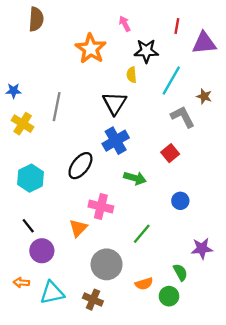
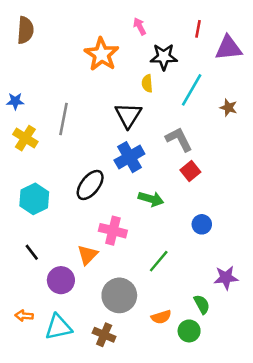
brown semicircle: (36, 19) -> (25, 30), moved
gray L-shape: (183, 117) -> (179, 139), moved
purple circle: (42, 251) -> (61, 280), moved

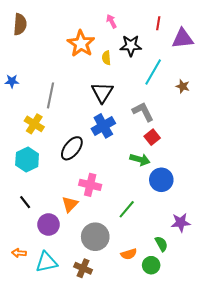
yellow semicircle: (147, 83) -> (106, 58), moved
yellow cross: (25, 138) -> (34, 124), moved
green arrow: (151, 199) -> (140, 159), moved
blue circle: (202, 224) -> (161, 180), size x1.5

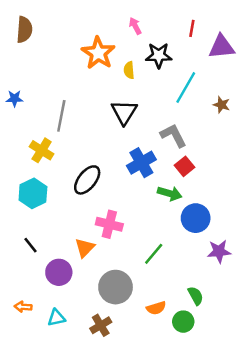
blue cross: (103, 126) -> (141, 163), moved
purple star: (181, 222) -> (219, 251), moved
cyan triangle: (46, 262) -> (56, 318), size x0.7
brown cross: (83, 268) -> (101, 325), turned 36

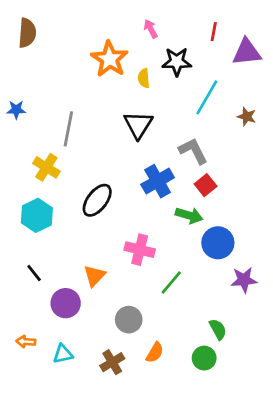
pink cross: (109, 224) -> (140, 250), moved
gray circle: (116, 287) -> (129, 320), size x0.7
orange semicircle: (156, 308) -> (155, 353), moved, turned -42

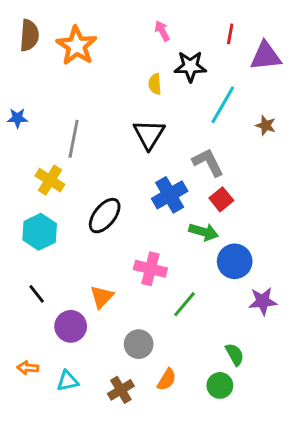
orange star: (110, 59) -> (77, 46), moved

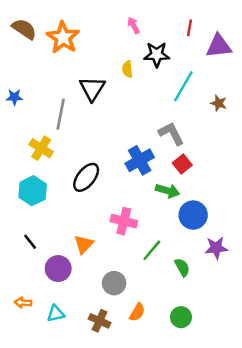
brown semicircle: (29, 35) -> (24, 29), turned -60
black triangle: (149, 134) -> (92, 89), moved
green semicircle: (235, 354) -> (182, 267), moved
brown cross: (121, 390) -> (100, 321), turned -35

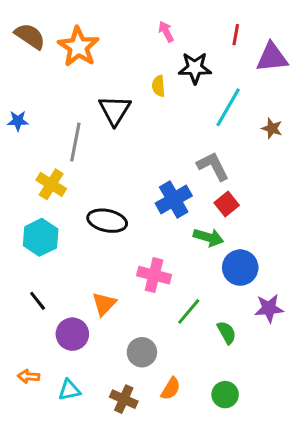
black ellipse: (86, 177) -> (107, 221), turned 64

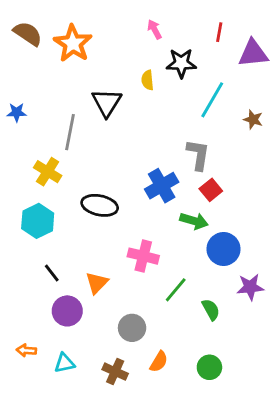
gray L-shape: (213, 166) -> (198, 155), turned 36
black line: (38, 301) -> (52, 273), moved

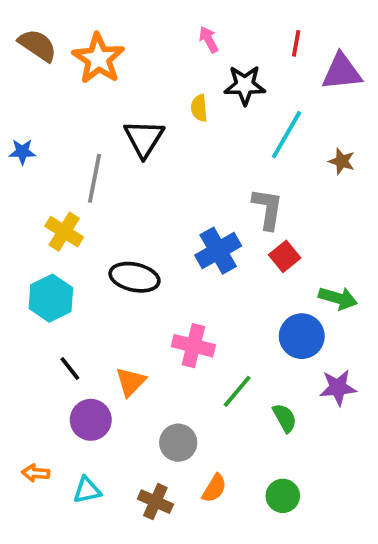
green arrow: (194, 221) -> (338, 298), moved

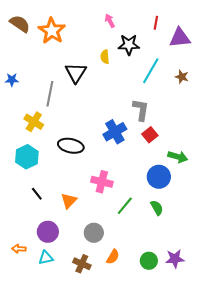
brown star: (342, 161) -> (182, 77), moved
purple star: (338, 387) -> (175, 259), moved
green semicircle: (285, 418) -> (157, 208), moved
purple circle: (91, 420) -> (48, 232), moved

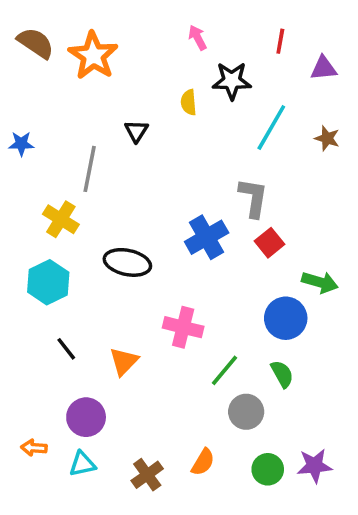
purple triangle: (180, 38) -> (323, 68), size x0.7
black triangle: (76, 73) -> (136, 131), size x0.6
gray circle: (94, 233) -> (246, 412), moved
brown cross: (82, 264) -> (147, 475), turned 30

